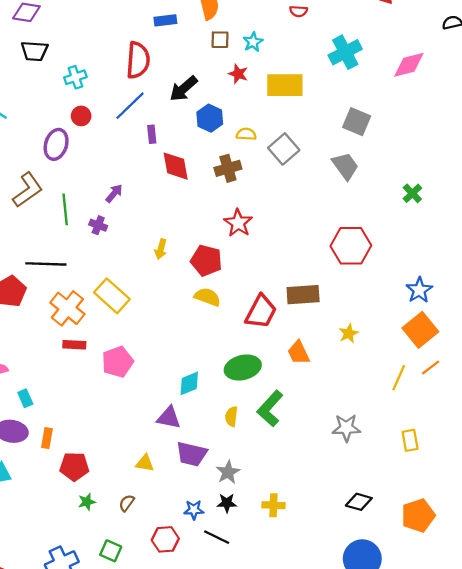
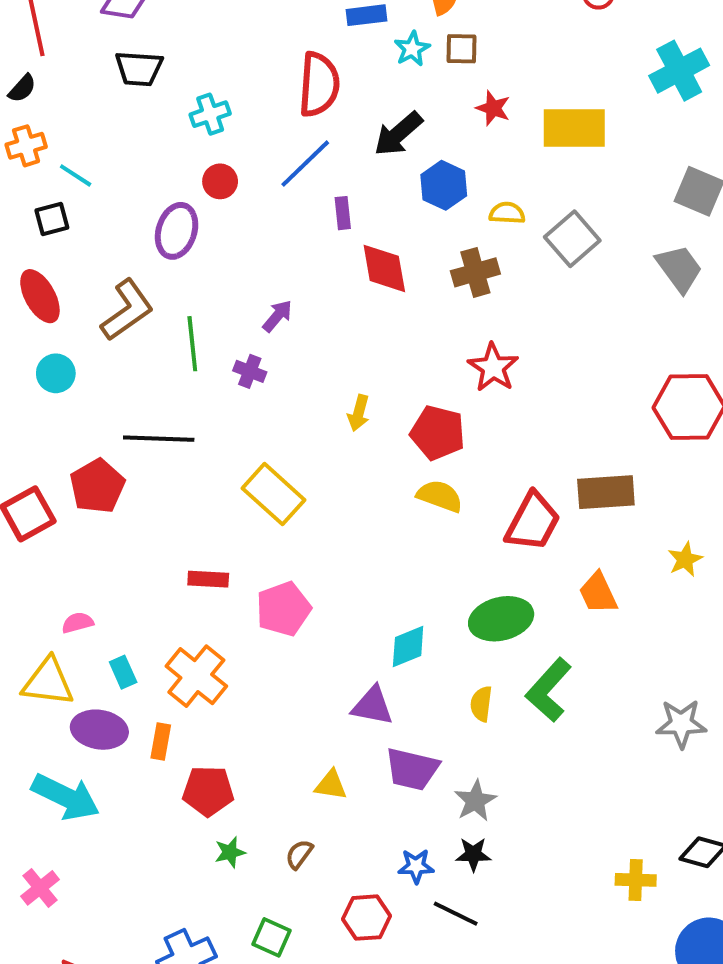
cyan star: (253, 42) -> (412, 49), moved
orange cross: (67, 308) -> (196, 676), moved
yellow cross: (273, 505) -> (636, 880), moved

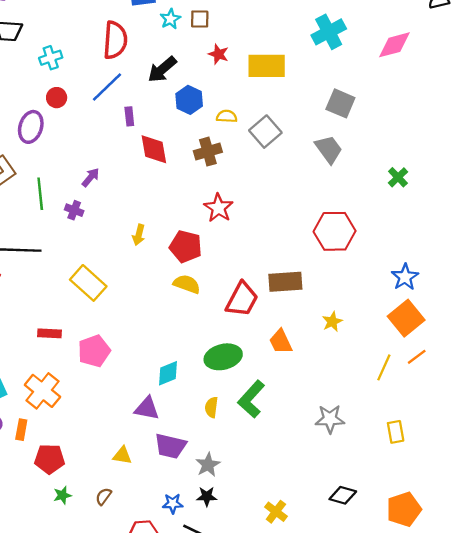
yellow cross: (636, 880) -> (276, 512), moved, turned 35

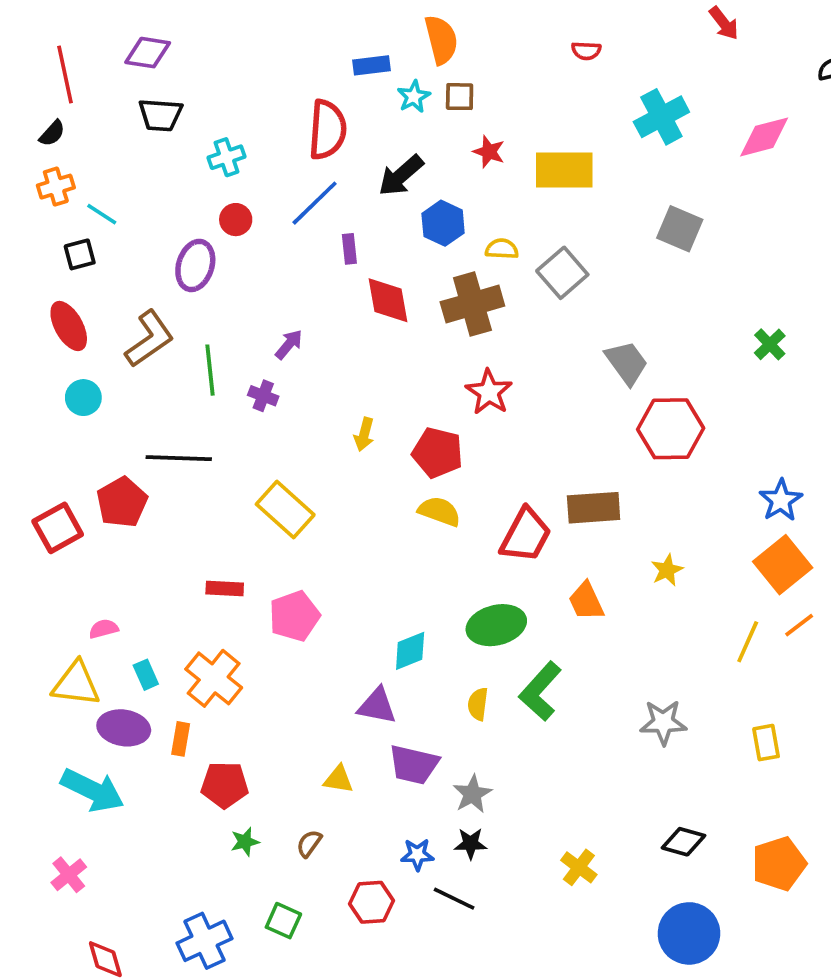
gray trapezoid: (329, 149) -> (627, 363), moved
brown cross: (208, 152) -> (472, 304), size x1.4

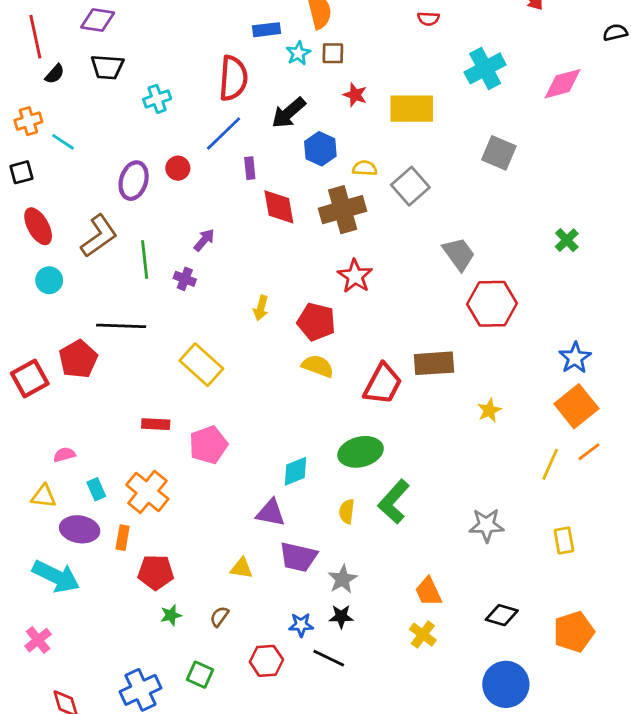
black semicircle: (52, 133) -> (55, 74), moved
red circle: (236, 220) -> (178, 168), moved
black square: (80, 254) -> (21, 172), moved
orange trapezoid: (586, 601) -> (428, 592), moved
yellow triangle: (76, 684) -> (44, 496), size x0.7

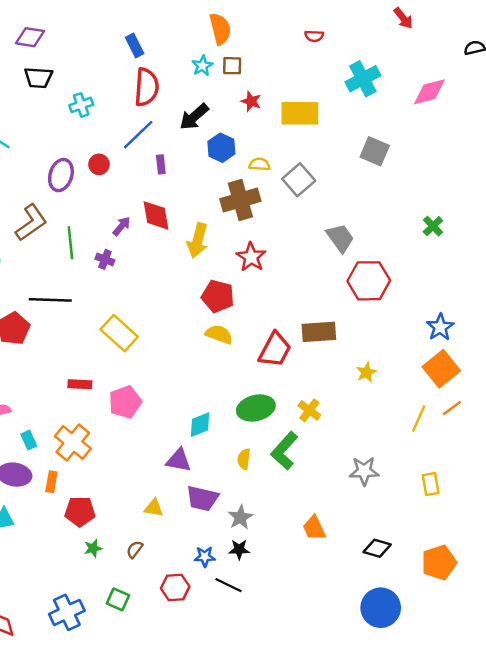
blue rectangle: (266, 30) -> (135, 45), moved, turned 70
red diamond: (279, 207) -> (156, 215), moved
yellow arrow: (261, 308) -> (198, 240), moved, size x1.6
yellow cross: (423, 635) -> (309, 410), moved

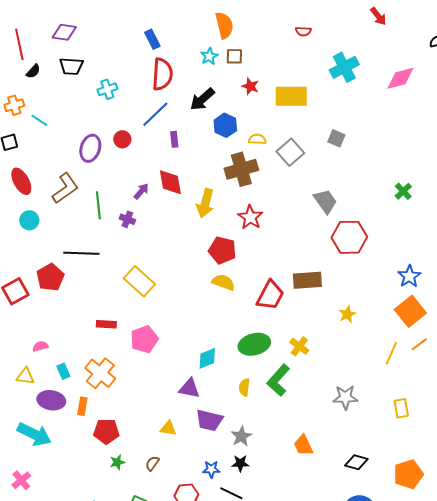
gray square: (375, 151) -> (336, 138), moved, size x0.7

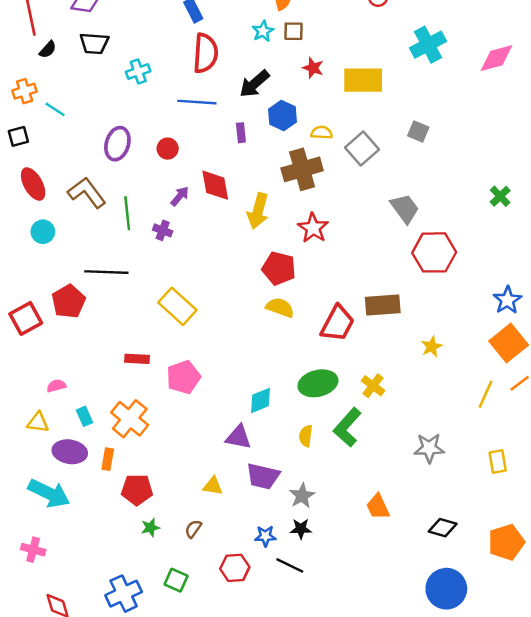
blue line: (155, 114) -> (197, 102), turned 48
red circle: (122, 139) -> (168, 149), moved
purple rectangle: (174, 139) -> (241, 133), moved
brown L-shape: (65, 188) -> (87, 193), turned -92
pink cross: (21, 480) -> (33, 550), turned -36

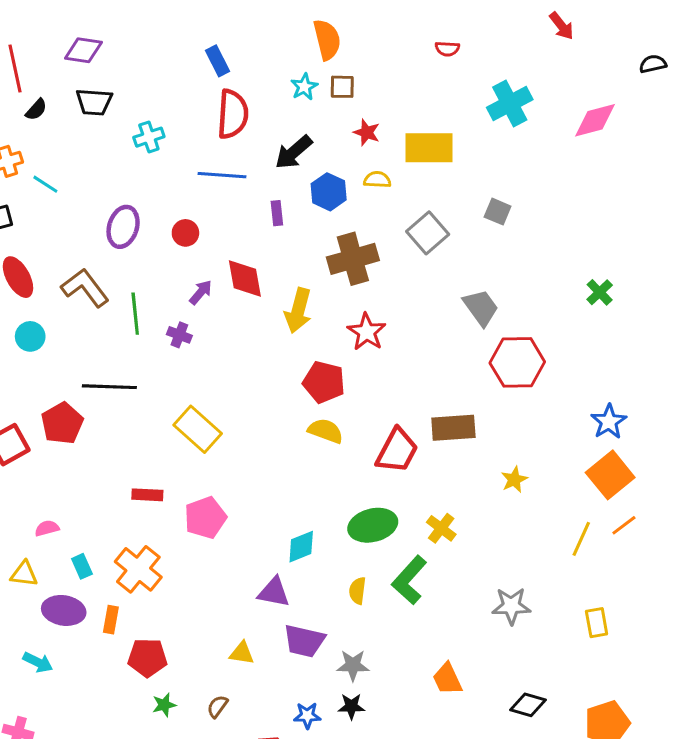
yellow semicircle: (322, 133) -> (377, 180), moved
cyan arrow: (49, 493) -> (38, 662), size x0.6
gray star: (302, 496) -> (353, 665), turned 30

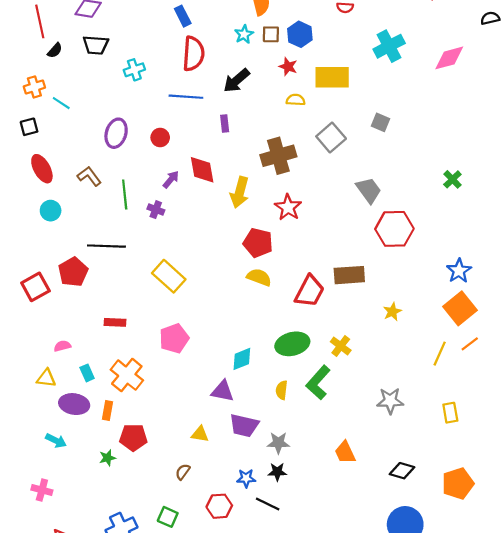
blue hexagon: (329, 192) -> (300, 34), moved
brown L-shape: (85, 288) -> (89, 176), size x0.7
red rectangle: (147, 495) -> (115, 322), moved
green star: (164, 705) -> (107, 458), moved

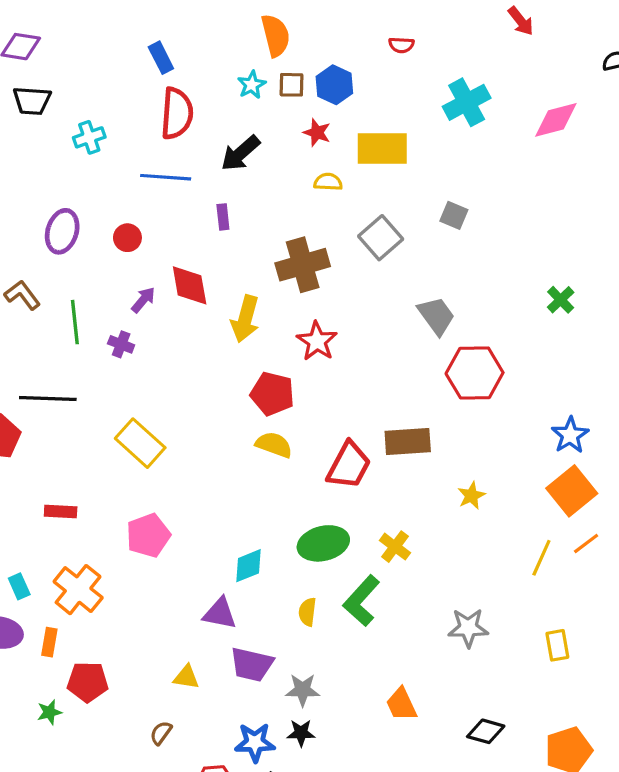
blue star: (246, 478) -> (255, 742), size x1.4

